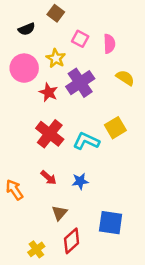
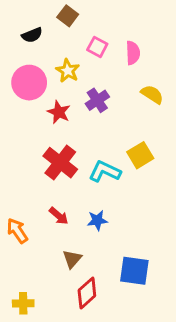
purple cross: (80, 83) -> (97, 100), size x0.7
yellow cross: (36, 249) -> (23, 303), moved, turned 35

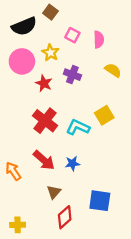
black semicircle: (32, 35) -> (24, 26), size x1.6
purple cross: (97, 100) -> (72, 75), turned -35
red arrow: (59, 216) -> (44, 160), size x1.5

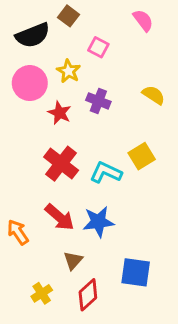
pink semicircle: (99, 39) -> (143, 20), moved, turned -35
blue star: (72, 163) -> (98, 222), size x1.5
yellow cross: (18, 225) -> (42, 293), moved, turned -32

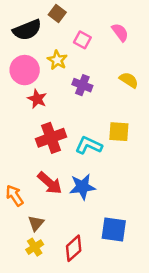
pink semicircle: (143, 20) -> (120, 32), moved
red star: (60, 113) -> (37, 99), moved
yellow square: (142, 156) -> (119, 132), turned 35
red cross: (61, 164) -> (51, 138), turned 32
brown triangle: (73, 261) -> (36, 223), moved

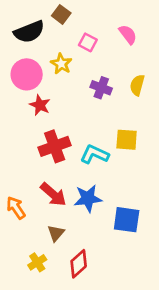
yellow semicircle: (129, 80) -> (137, 85), turned -108
purple cross: (82, 85) -> (101, 88), moved
brown triangle: (36, 223) -> (56, 233), moved
blue square: (114, 229) -> (127, 220), moved

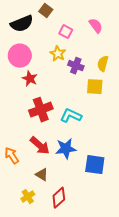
yellow star: (61, 64) -> (58, 54), moved
yellow square: (127, 140) -> (95, 87), moved
brown triangle: (56, 233) -> (42, 175), turned -40

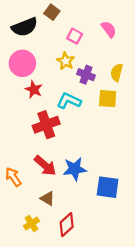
cyan L-shape: (71, 116) -> (69, 101), moved

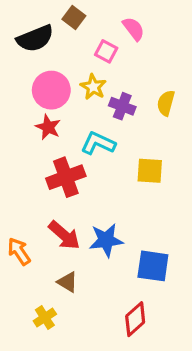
pink semicircle: (109, 29) -> (134, 29), moved
pink circle: (22, 63) -> (51, 90), moved
yellow square: (108, 99) -> (150, 171), moved
red diamond: (67, 225) -> (135, 319), moved

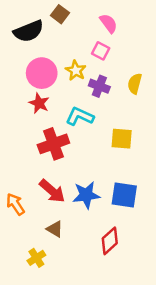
pink square: (106, 51) -> (101, 51), moved
blue square: (153, 266) -> (124, 195), moved
red diamond: (135, 319) -> (110, 241), moved

